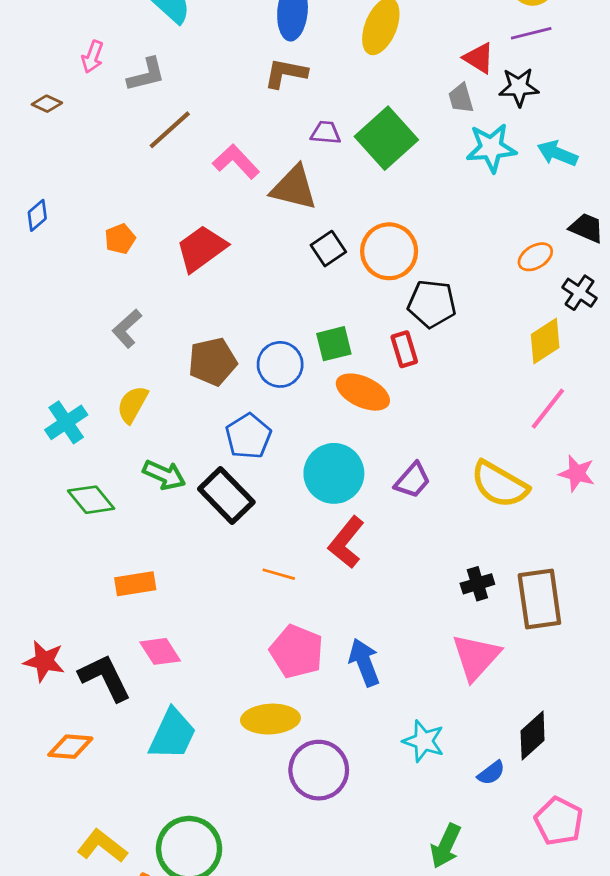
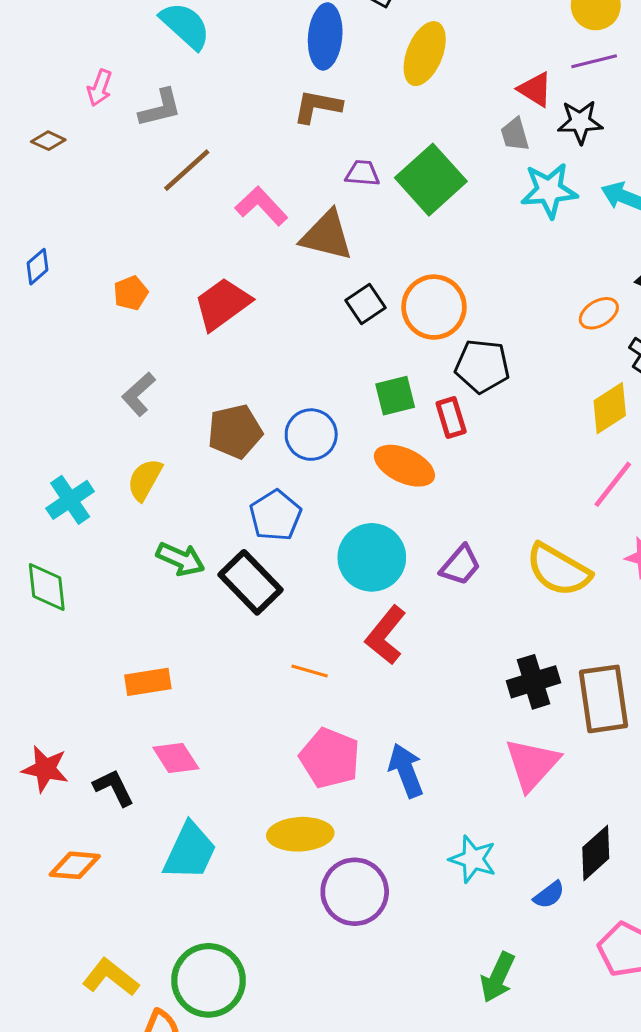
green square: (334, 344) -> (395, 396), moved
green diamond: (91, 500) -> (47, 587), moved, turned 33
black cross: (477, 584) -> (534, 682), size x1.4
black L-shape: (105, 678) -> (114, 788), size x0.7

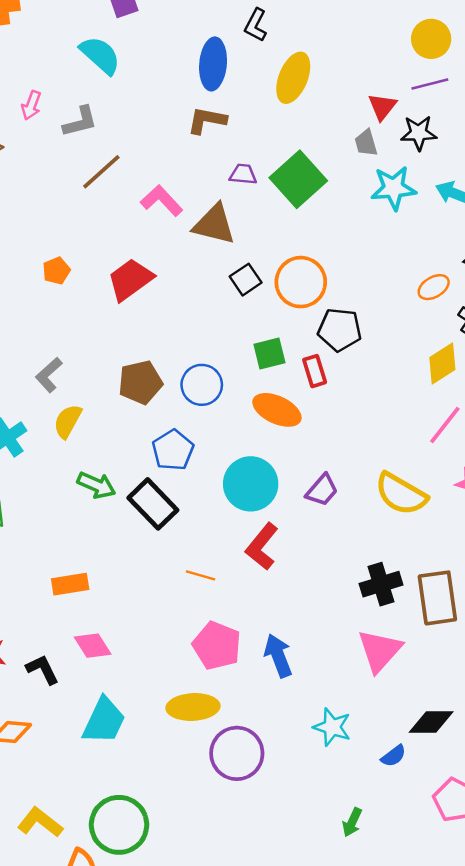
red triangle: (535, 89) -> (382, 107), turned 36
gray L-shape: (139, 394) -> (49, 375), moved
black diamond: (596, 853) -> (431, 722), turned 42
green arrow: (498, 977) -> (352, 822), size x0.7

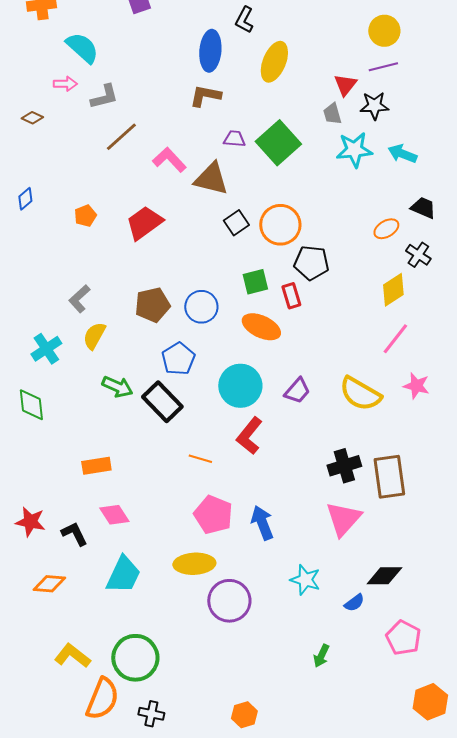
cyan semicircle: (100, 55) -> (82, 48), moved
pink arrow: (31, 105) -> (65, 84), turned -110

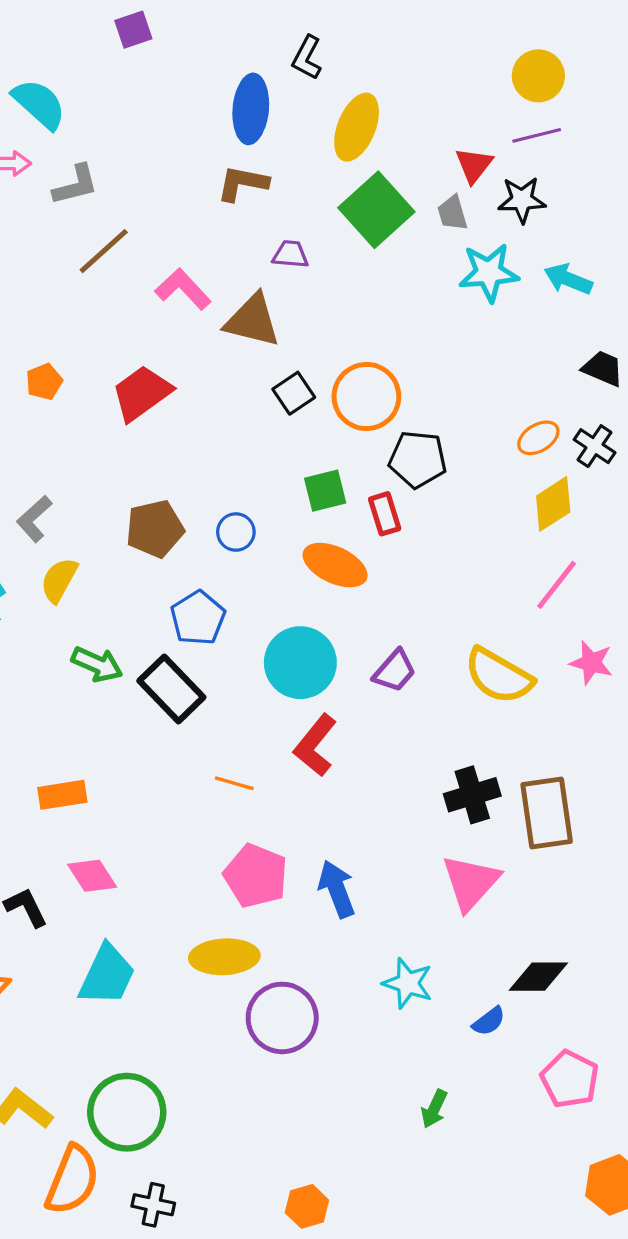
green square: (278, 143) -> (376, 210), moved
orange ellipse: (386, 229) -> (538, 438), moved
blue circle: (201, 307) -> (236, 532), size x0.7

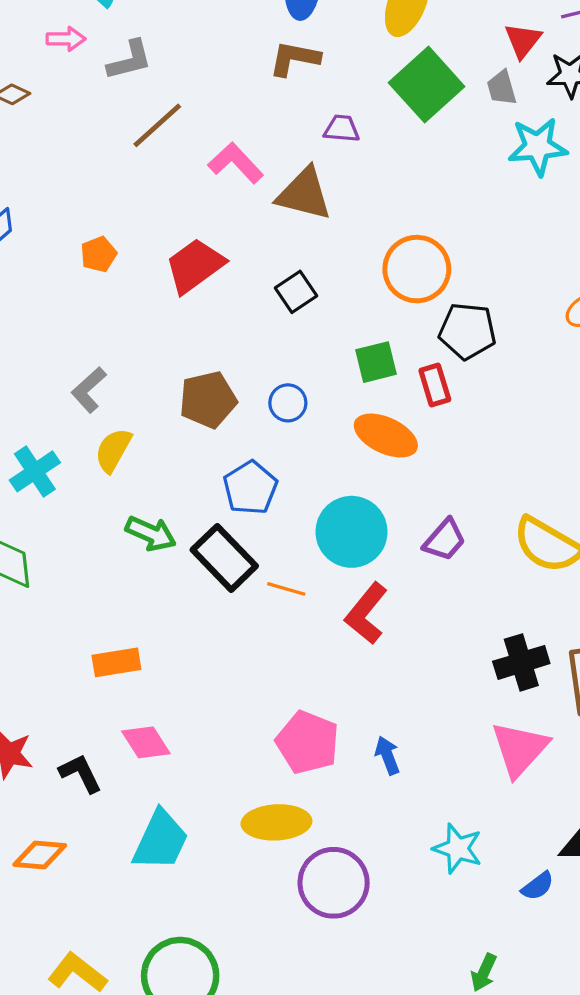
black square: (294, 393) -> (296, 292), moved
orange line: (234, 783) -> (286, 589), moved
blue arrow: (337, 889) -> (387, 755), size x0.7

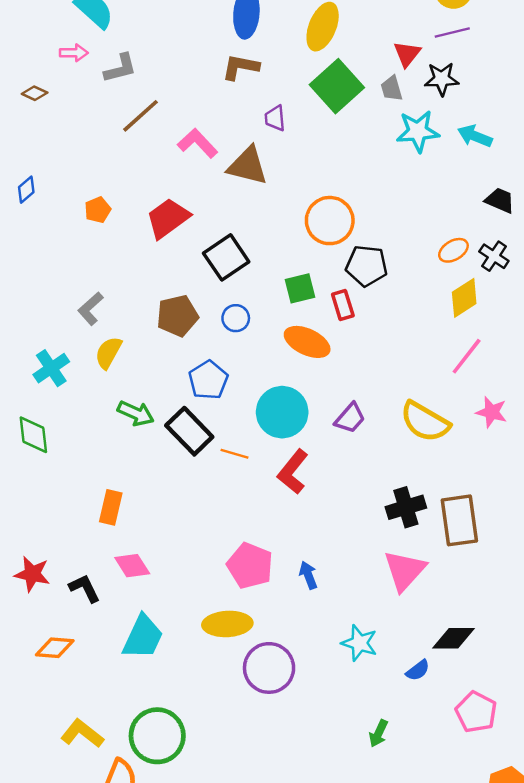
purple trapezoid: (342, 129) -> (275, 118), turned -100
black square: (296, 292) -> (226, 257), moved, size x1.5
orange rectangle: (116, 662) -> (111, 507), turned -68

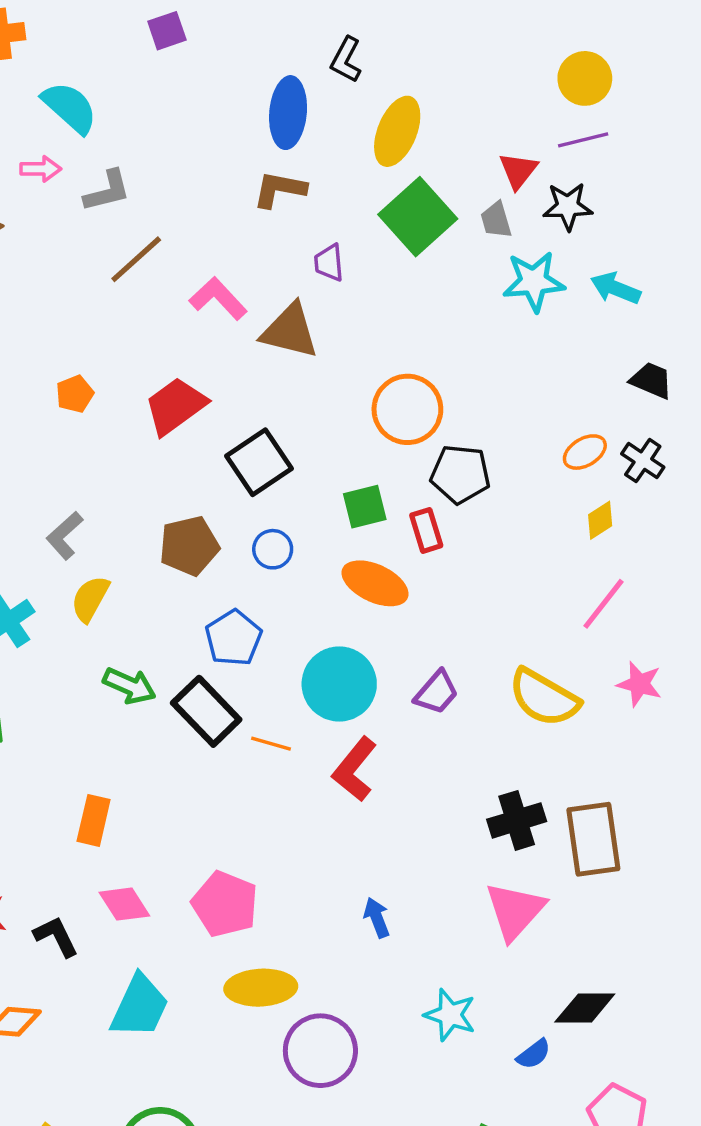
yellow diamond: (464, 298) -> (600, 520), size x0.7
pink pentagon: (250, 566) -> (225, 904), moved

